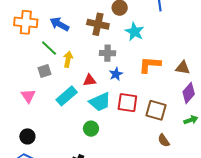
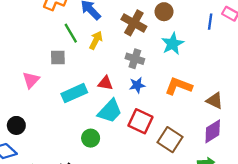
yellow arrow: (68, 59) -> (96, 40), moved
cyan trapezoid: (100, 102) -> (110, 111), turned -40

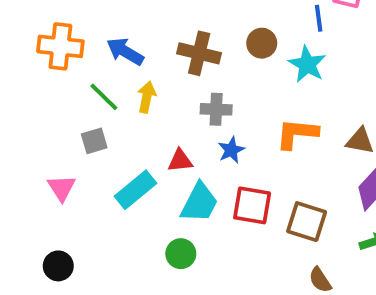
brown circle: (164, 12) -> (262, 43), moved
cyan star: (173, 44) -> (307, 64), moved

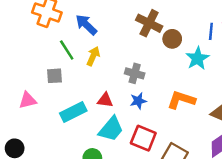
brown cross: (199, 53) -> (149, 23), moved
pink triangle: (62, 188) -> (28, 100), turned 36

